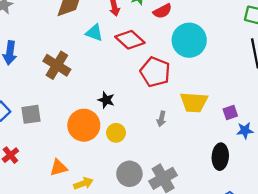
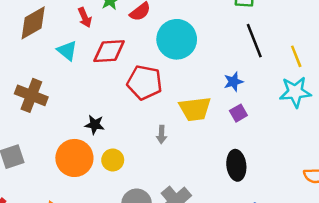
cyan triangle: (94, 33) -> (67, 51), turned 30
red diamond: (130, 40) -> (109, 51), turned -36
blue star: (245, 131) -> (233, 82), moved

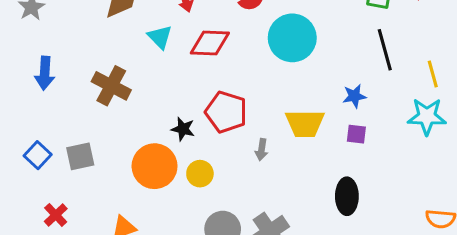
red pentagon: (145, 82) -> (226, 112), moved
purple square: (238, 113) -> (356, 134), turned 30

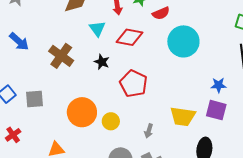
blue arrow: (45, 73) -> (19, 41), turned -60
yellow trapezoid: (305, 123) -> (183, 116), moved
black star: (183, 129) -> (102, 62), moved
purple square: (356, 134) -> (216, 110), size x1.5
gray arrow: (262, 150) -> (149, 131), moved

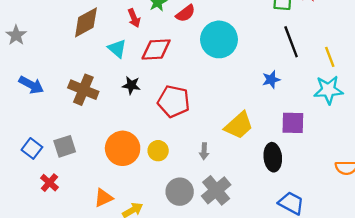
purple square: (216, 110) -> (293, 123), moved
yellow trapezoid: (183, 116) -> (239, 125), turned -36
red cross: (13, 135) -> (49, 183), moved

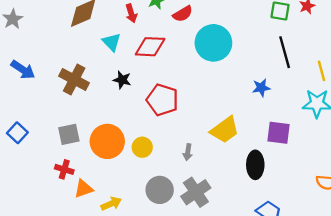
gray square: (65, 146) -> (69, 134), moved
red cross: (49, 183) -> (64, 169), moved, turned -30

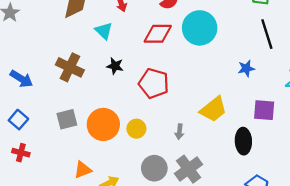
red diamond: (150, 47) -> (158, 34), moved
blue arrow: (23, 70) -> (21, 79), moved
red cross: (64, 169) -> (21, 153), moved

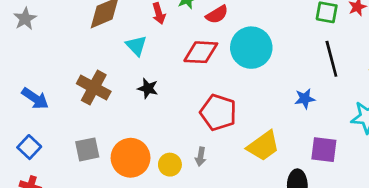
red pentagon: (154, 83) -> (218, 112), moved
gray arrow: (179, 132) -> (201, 157), moved

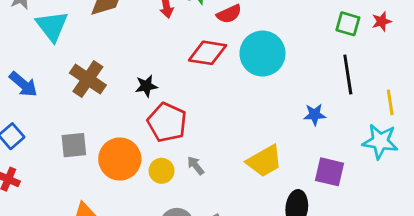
cyan triangle: (136, 46) -> (52, 26), moved, size x1.4
black star: (148, 88) -> (146, 86), turned -30
red pentagon: (218, 112) -> (167, 122), moved
gray arrow: (201, 157) -> (196, 166), turned 126

